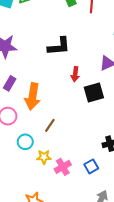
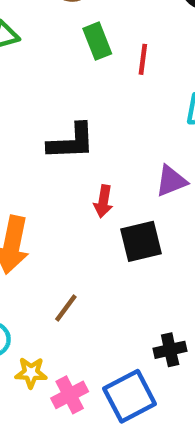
brown line: (50, 125) -> (66, 308), moved
blue square: (91, 166) -> (130, 396), size x1.6

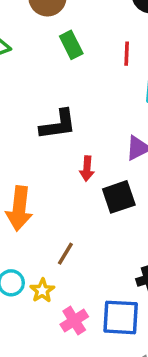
red line: (143, 59) -> (127, 54), moved
yellow star: (31, 373) -> (42, 290), moved, turned -30
blue square: (130, 396) -> (121, 317), turned 36

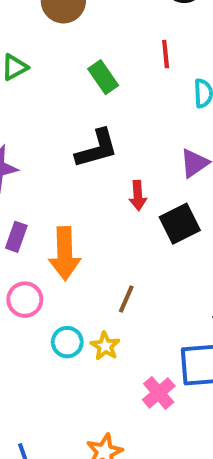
green rectangle: (71, 45) -> (103, 77), moved
pink cross: (74, 321) -> (159, 393), moved

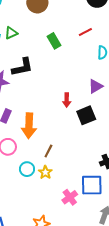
red line: (166, 54) -> (85, 32), turned 64
black L-shape: (97, 149) -> (22, 67), moved
brown line: (126, 299) -> (48, 151), moved

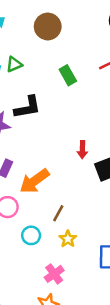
orange arrow: (29, 126) -> (34, 181), turned 50
yellow star: (45, 172) -> (68, 239), moved
pink cross: (70, 197) -> (54, 274), moved

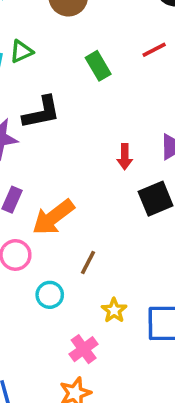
red arrow: (82, 150) -> (125, 157), moved
yellow star: (68, 239) -> (114, 310), moved

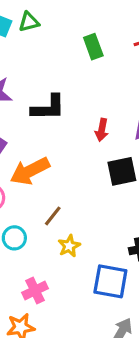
black L-shape: (41, 112) -> (48, 108), moved
yellow star: (114, 310) -> (69, 246), moved

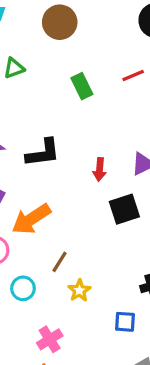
blue square: (110, 281) -> (125, 322), size x0.6

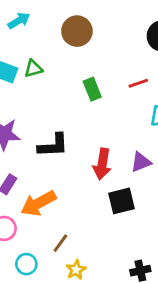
red arrow: (100, 169) -> (102, 164), size x1.5

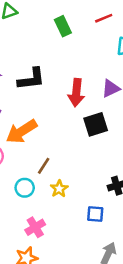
cyan circle: (26, 264) -> (25, 188), moved

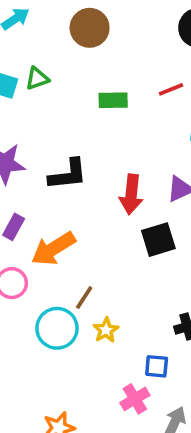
green rectangle: (63, 26) -> (113, 100), turned -66
cyan circle: (25, 188) -> (57, 328), size x1.5
pink cross: (35, 227) -> (135, 399), moved

